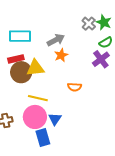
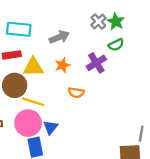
orange star: (61, 55) -> (62, 65), moved
purple cross: (101, 59) -> (96, 63), moved
brown circle: (21, 72) -> (15, 85), moved

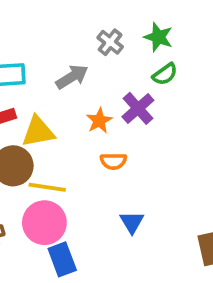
gray cross: (98, 22) -> (110, 42), moved
orange star: (62, 65) -> (99, 121), moved
blue triangle: (51, 127) -> (132, 222), moved

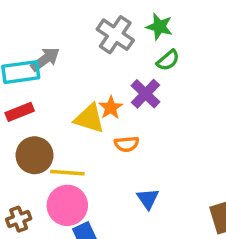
gray cross: (110, 42) -> (115, 35), size x1.5
gray arrow: (72, 77) -> (45, 59), moved
yellow triangle: (38, 132) -> (89, 119), moved, turned 32

